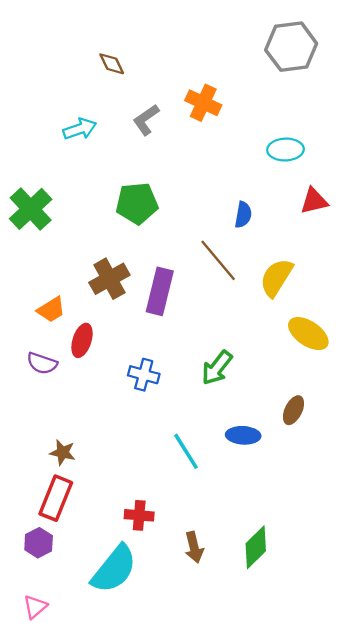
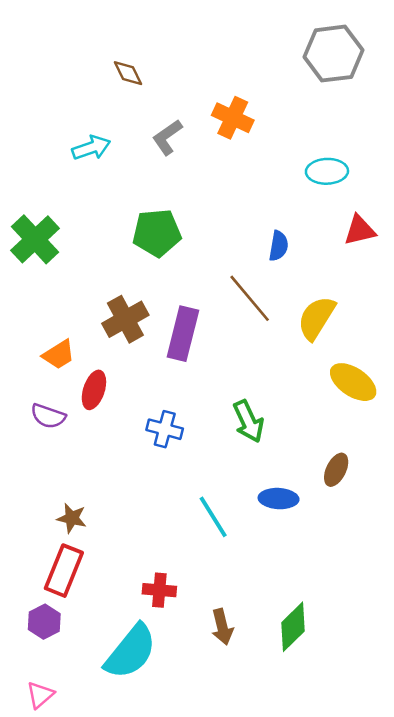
green arrow: (217, 368) -> (248, 421), turned -63

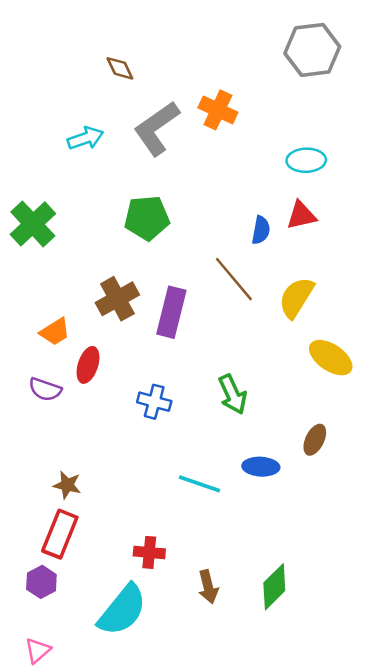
gray L-shape: (167, 137) -> (157, 128), size x1.6
red triangle: (360, 230) -> (301, 215), moved
cyan line: (213, 517) -> (200, 484), turned -39

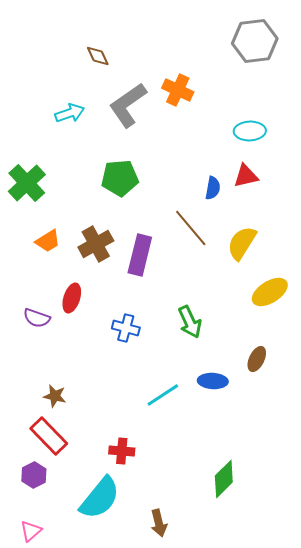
orange trapezoid: (55, 332) -> (48, 241), moved
yellow ellipse: (331, 358) -> (270, 292), turned -66
cyan line: (200, 484) -> (163, 395), turned -52
red rectangle: (60, 534) -> (49, 436), turned -66
brown arrow: (208, 587) -> (159, 523), moved

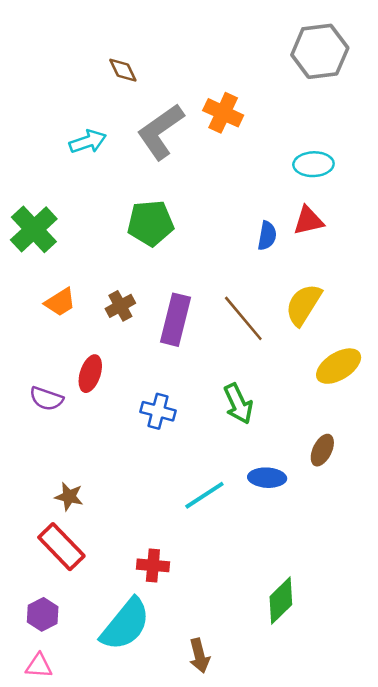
brown line: (191, 228) -> (243, 318), moved
brown cross: (96, 244) -> (120, 306), size x0.7
purple hexagon: (34, 475) -> (43, 614), moved
pink triangle: (31, 531) -> (39, 666), turned 45

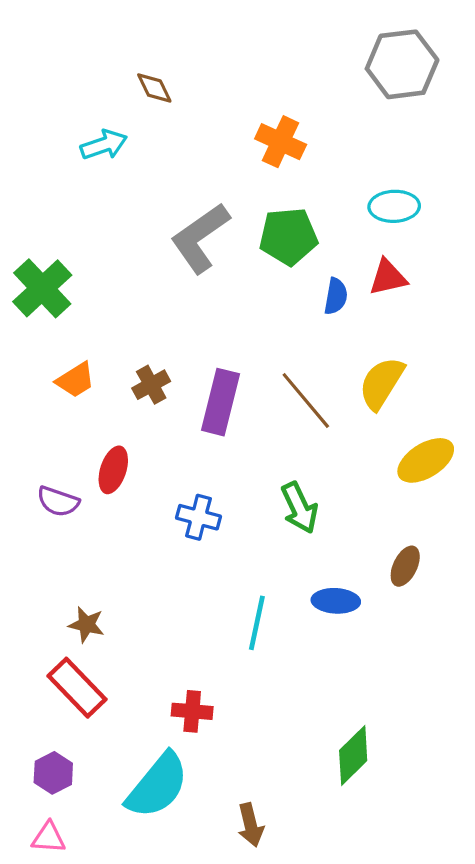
gray L-shape: (161, 132) -> (200, 238), moved
cyan arrow: (88, 142) -> (104, 145), moved
green pentagon: (150, 223) -> (288, 236), moved
cyan line: (204, 495) -> (257, 623), turned -45

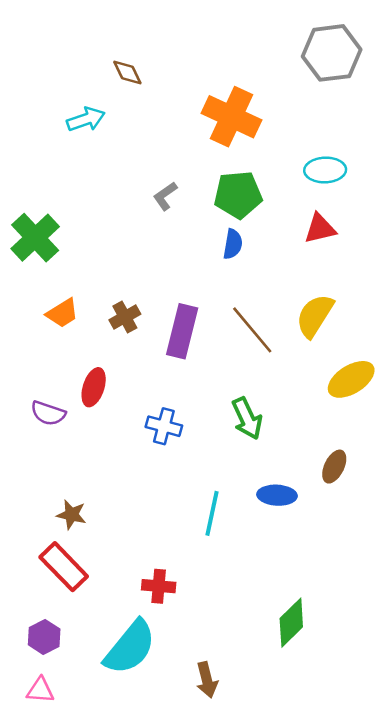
orange cross: (281, 142) -> (231, 117), size x1.4
gray L-shape: (200, 238) -> (165, 196), size x0.5
blue semicircle: (336, 296) -> (233, 244), moved

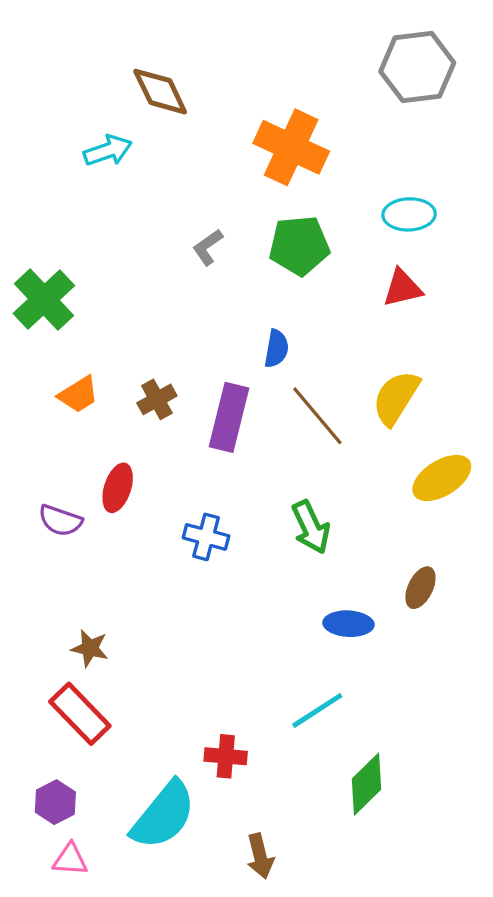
brown diamond: (127, 72) -> (160, 92), size x1.5
blue semicircle: (233, 244) -> (276, 349), moved
cyan line: (212, 513) -> (317, 710), moved, turned 45
red cross: (159, 586) -> (226, 756), moved
pink triangle: (40, 690) -> (70, 859), moved

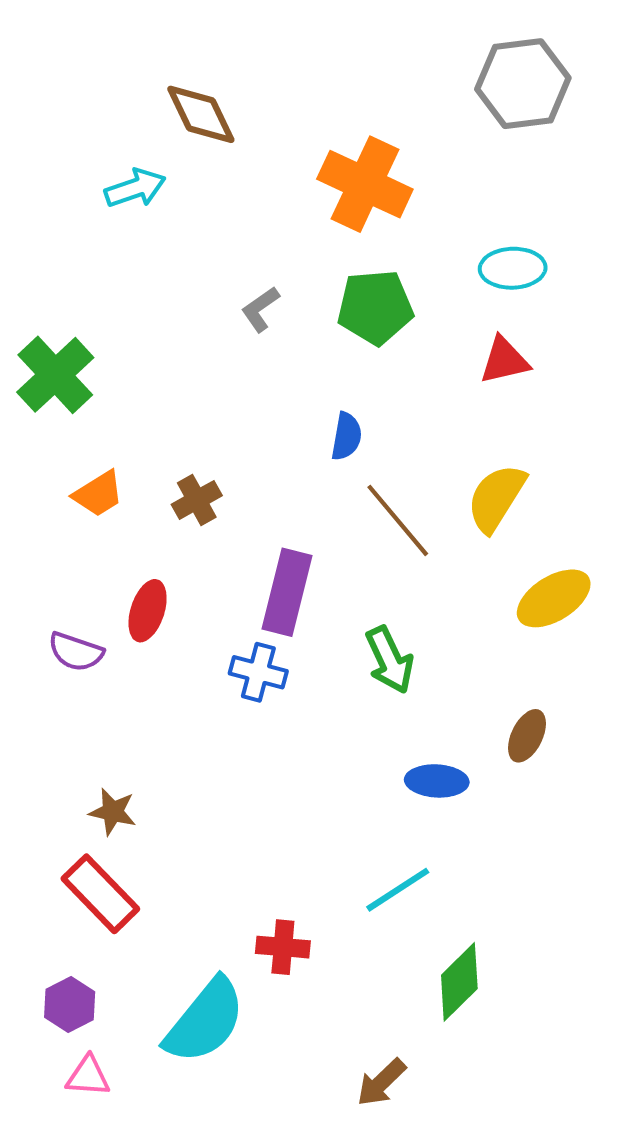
purple rectangle: (229, 417) -> (287, 592), moved
brown arrow: (260, 856) -> (381, 1082), moved, turned 60

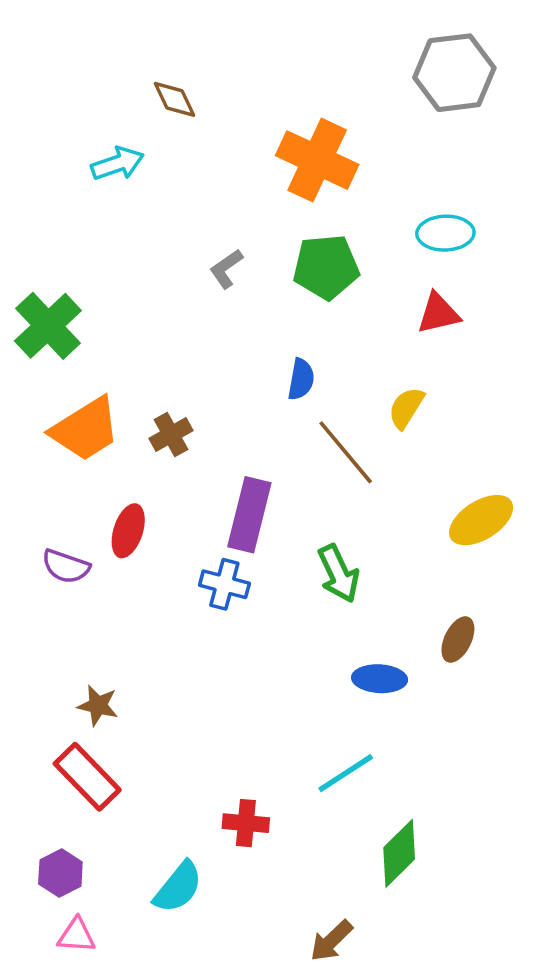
brown diamond: (201, 114) -> (175, 99), size x0.7
orange trapezoid: (98, 494) -> (85, 429), size x1.6
yellow semicircle: (496, 498) -> (406, 408), moved, size x0.7
cyan semicircle: (205, 1021) -> (178, 887), size x0.7

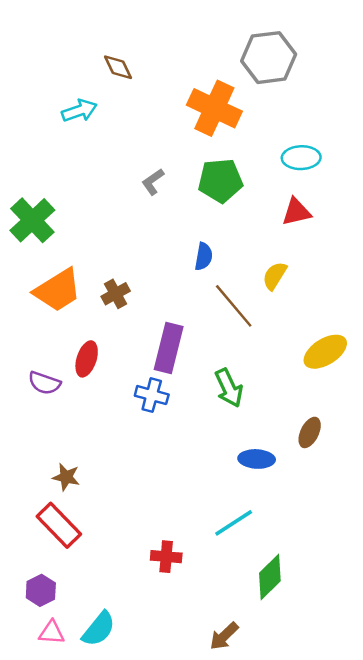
gray hexagon: (454, 73) -> (269, 58), moved
cyan semicircle: (178, 887) -> (99, 629), moved

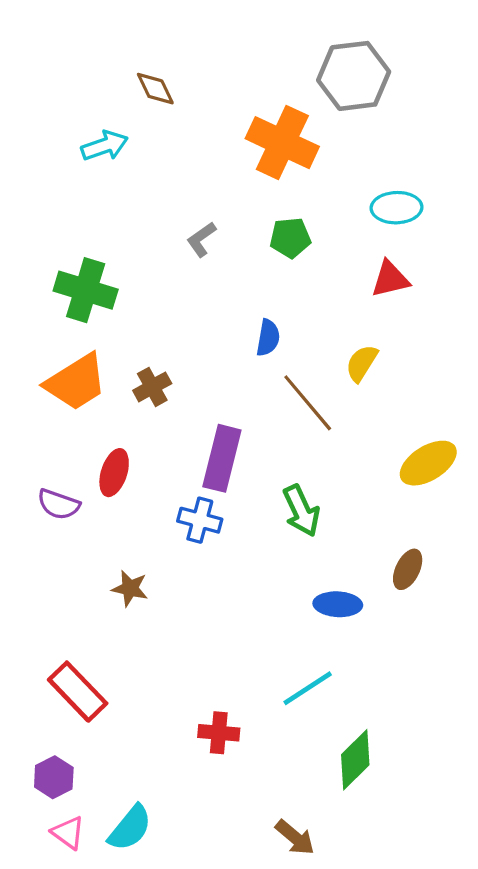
green pentagon: (220, 181) -> (290, 238), size x0.7
green cross: (32, 220) -> (86, 290), moved, turned -30
brown star: (66, 477) -> (130, 588), moved
pink triangle: (52, 633) -> (68, 833), turned 32
brown arrow: (224, 636) -> (295, 837), turned -96

